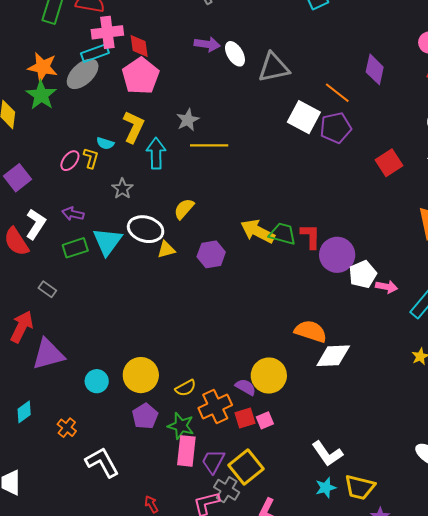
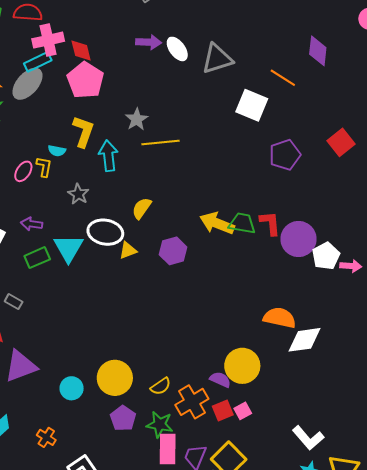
purple pentagon: (336, 128) -> (285, 155), moved

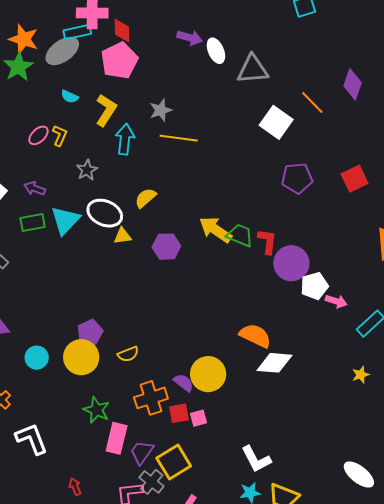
cyan semicircle: (57, 151) -> (70, 97), moved
yellow semicircle: (161, 386) -> (128, 354), moved
purple pentagon: (123, 418) -> (90, 332), moved
green star: (160, 424) -> (97, 410), moved

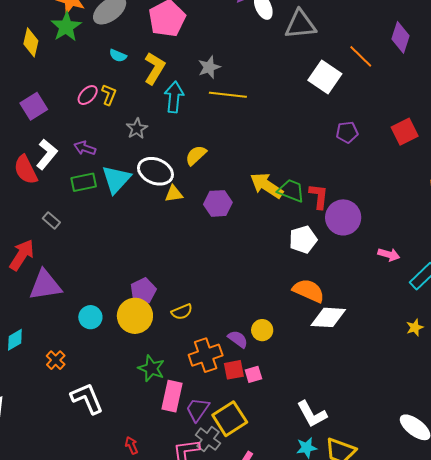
purple pentagon: (297, 178) -> (347, 132), size x0.7
white pentagon: (314, 286) -> (303, 240), moved
yellow circle: (208, 374) -> (262, 330), size x0.6

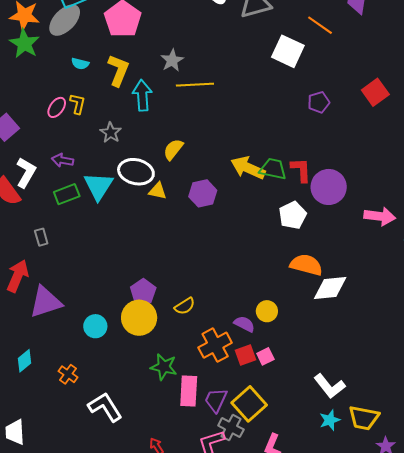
yellow triangle: (174, 194) -> (158, 191), turned 30
gray rectangle: (51, 220) -> (41, 237), turned 42
pink arrow: (389, 255) -> (380, 216), size x1.4

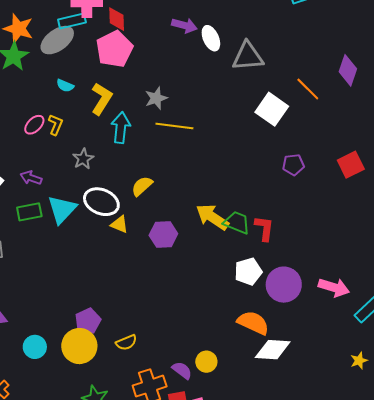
purple circle: (329, 187) -> (284, 285), moved

